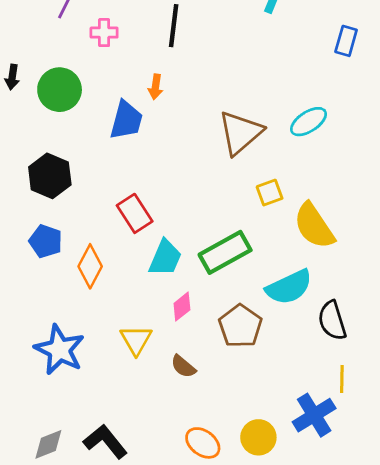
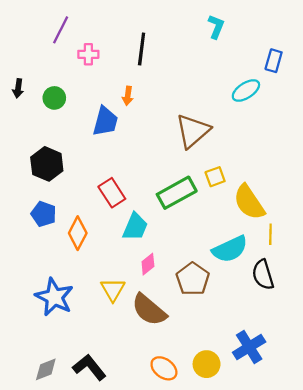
green circle: (60, 90) -> (54, 98), size x0.7
cyan ellipse: (308, 122) -> (246, 90), moved
green rectangle: (225, 252) -> (177, 193), moved
brown semicircle: (183, 366) -> (149, 310), size x1.8
yellow line: (342, 379) -> (270, 234), moved

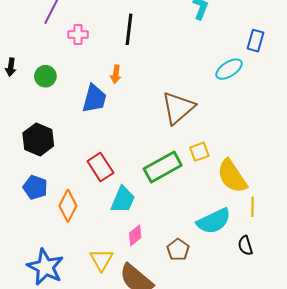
black semicircle: (263, 275) -> (245, 246), size x0.7
brown pentagon: (193, 279) -> (178, 250), size x0.7

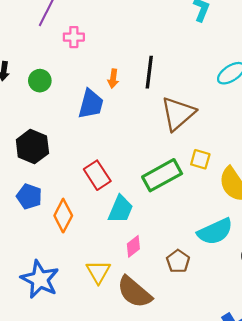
black line: (129, 29) -> (149, 72), moved
yellow square: (199, 152) -> (200, 159), turned 36

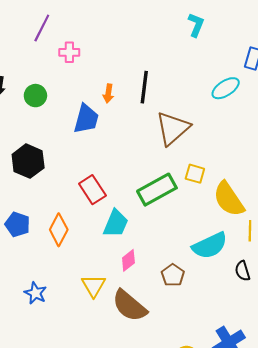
blue pentagon: (29, 196) -> (17, 224), moved
blue star: (40, 279) -> (35, 293), size x0.6

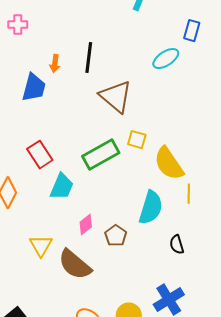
brown triangle: (173, 128) -> (116, 97), turned -39
cyan semicircle: (210, 246) -> (151, 208), turned -48
pink diamond: (128, 260) -> (86, 225), moved
black semicircle: (242, 271) -> (177, 245), moved

